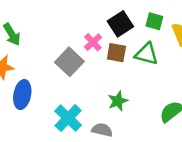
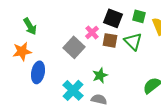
black square: (120, 24) -> (113, 18), turned -36
green triangle: (147, 54) -> (133, 41), turned 30
green star: (118, 101) -> (100, 75), moved

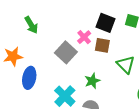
green arrow: (30, 26) -> (31, 25), moved
green triangle: (133, 41) -> (126, 65), moved

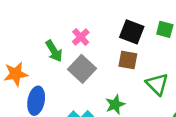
green arrow: (31, 25) -> (54, 51), moved
pink cross: (84, 37) -> (81, 37), moved

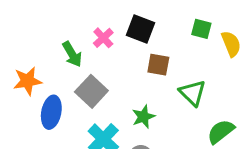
black square: (132, 32) -> (140, 29), moved
gray square: (82, 69) -> (91, 91), moved

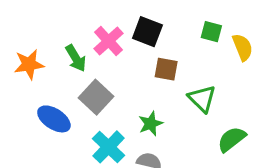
pink cross: (103, 38) -> (109, 41), size x1.4
orange star: (28, 81) -> (29, 64), moved
blue ellipse: (51, 112) -> (54, 119), turned -68

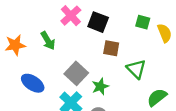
pink cross: (109, 41) -> (71, 16), moved
gray square: (96, 97) -> (76, 73), moved

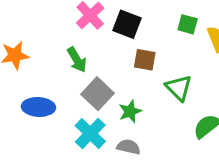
green arrow: (48, 41) -> (77, 60), moved
blue ellipse: (33, 83) -> (38, 107), turned -30

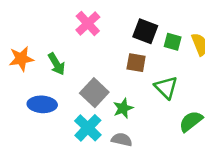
black square: (127, 24) -> (145, 31), moved
green square: (188, 24) -> (173, 42), moved
green arrow: (77, 60) -> (57, 64), moved

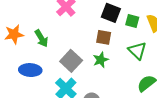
green triangle: (166, 87) -> (137, 51), moved
green star: (123, 108) -> (101, 60), moved

